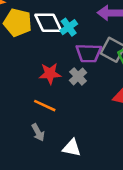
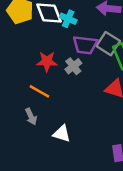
cyan cross: (69, 27) -> (68, 19), turned -35

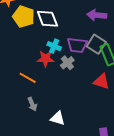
cyan cross: (68, 19) -> (54, 46), moved
orange line: (39, 91) -> (28, 78), moved

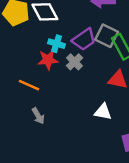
purple trapezoid: (77, 45) -> (84, 40), turned -35
white triangle: (58, 118) -> (103, 112), moved

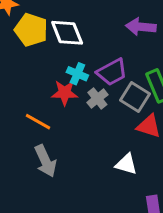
gray square: (107, 36) -> (135, 97), moved
gray arrow: (38, 116) -> (45, 161), size x1.5

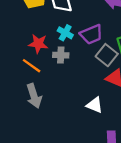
red star: (65, 93) -> (38, 44), moved
gray cross: (97, 99) -> (61, 55), moved, turned 35

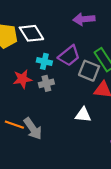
orange line: (32, 66) -> (14, 125), moved
white triangle: (95, 105) -> (83, 115), moved

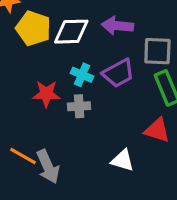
purple arrow: (84, 19) -> (117, 26), moved
white diamond: (31, 33) -> (71, 32), turned -70
gray square: (89, 71) -> (157, 51), moved, turned -30

